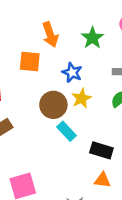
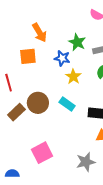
green star: (92, 38) -> (77, 42), moved
brown circle: (53, 105) -> (38, 103), moved

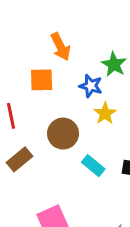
brown circle: (38, 103) -> (63, 134), moved
cyan rectangle: (67, 104) -> (93, 166), moved

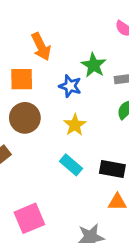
yellow star: (105, 114) -> (75, 125), moved
brown circle: (63, 134) -> (25, 118), moved

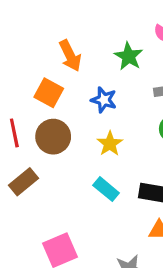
green star: (94, 65) -> (129, 56), moved
orange square: (22, 79) -> (49, 93), turned 30

